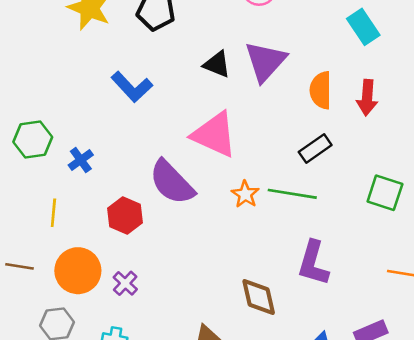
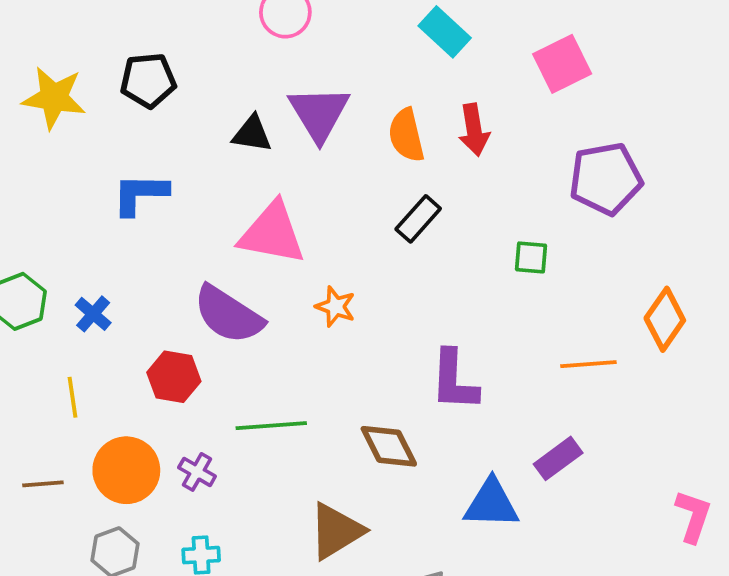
blue L-shape: (132, 87) -> (140, 194), turned 147
green square: (385, 193) -> (531, 257), size x0.7
green line: (292, 194) -> (271, 426), moved

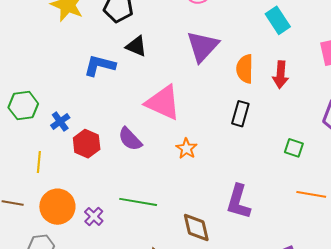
black triangle: (252, 134) -> (136, 46), moved
black rectangle: (418, 219) -> (240, 114), turned -40
purple semicircle: (228, 315) -> (130, 139), size x0.7
orange line: (588, 364) -> (311, 194), moved
red hexagon: (174, 377) -> (87, 144), moved

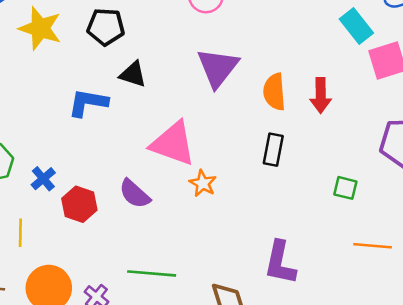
cyan rectangle: (278, 20) -> (356, 26), moved
orange star: (186, 149) -> (203, 183), moved

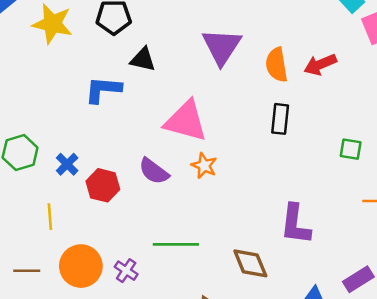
red arrow: (321, 95) -> (320, 65), turned 72
orange star: (203, 183) -> (204, 166), moved

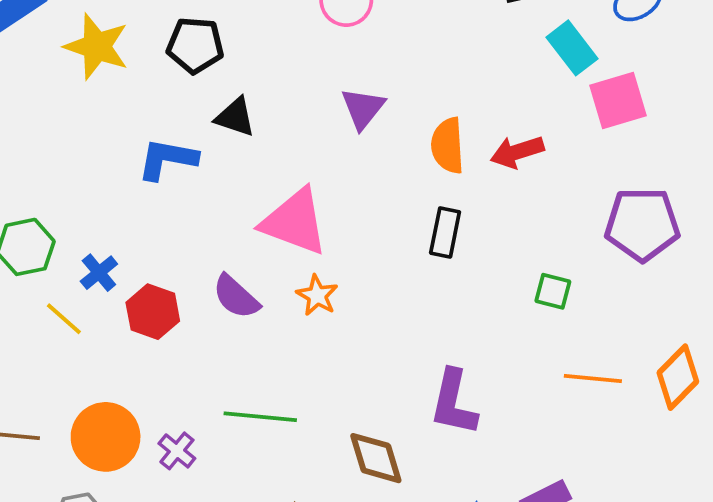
purple triangle: (222, 46) -> (363, 108), size x0.7
yellow line: (50, 217) -> (64, 319), moved, turned -50

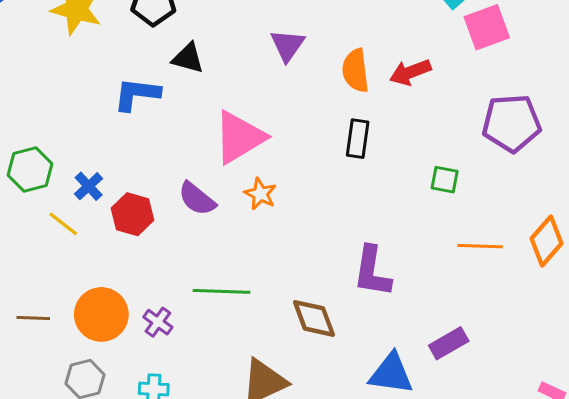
pink triangle: (294, 222) -> (239, 137), turned -48

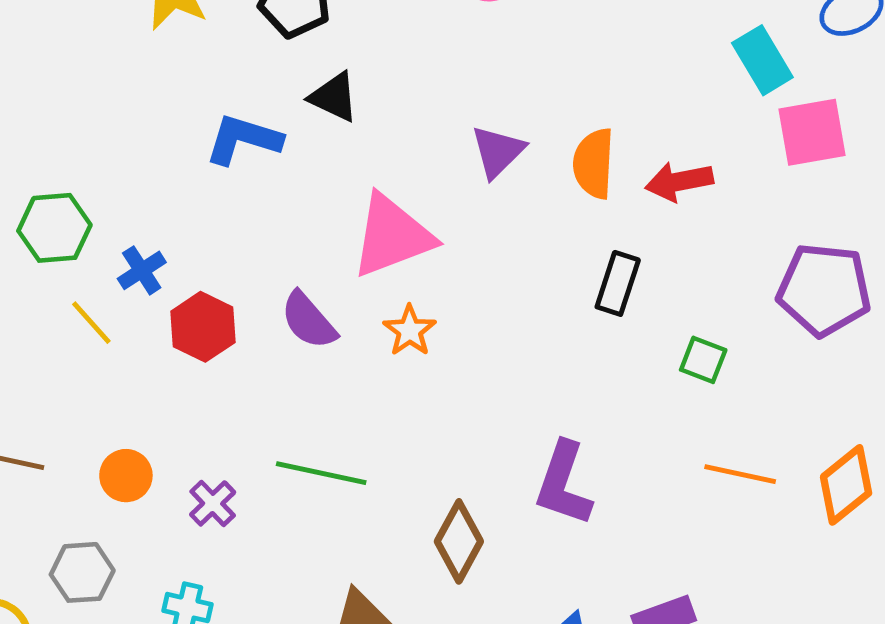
purple triangle: (287, 45) -> (498, 152), moved
black rectangle: (358, 139) -> (618, 283), moved
orange circle: (101, 314) -> (126, 476), size x0.6
brown diamond: (314, 318) -> (459, 541), turned 39

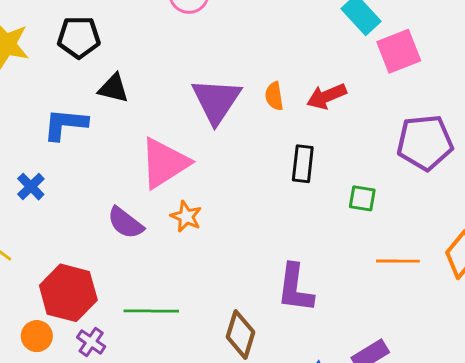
purple triangle: (498, 152) -> (216, 101), size x1.5
orange semicircle: (594, 163) -> (274, 96), size x0.7
blue cross: (142, 270) -> (31, 187), moved
red hexagon: (203, 327) -> (68, 293), moved, size x1.4

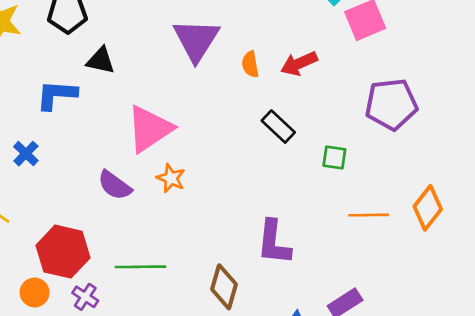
purple triangle: (216, 101) -> (196, 40), moved
black rectangle: (303, 164) -> (278, 127), turned -52

